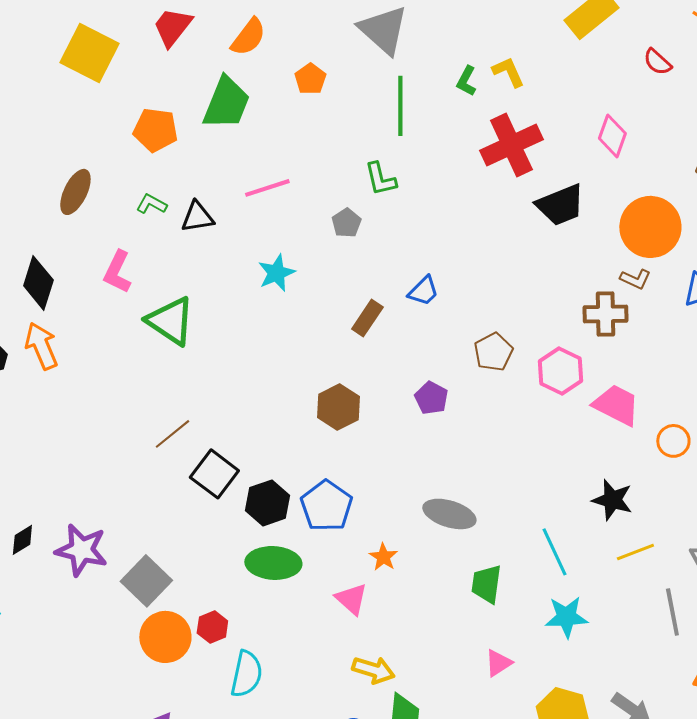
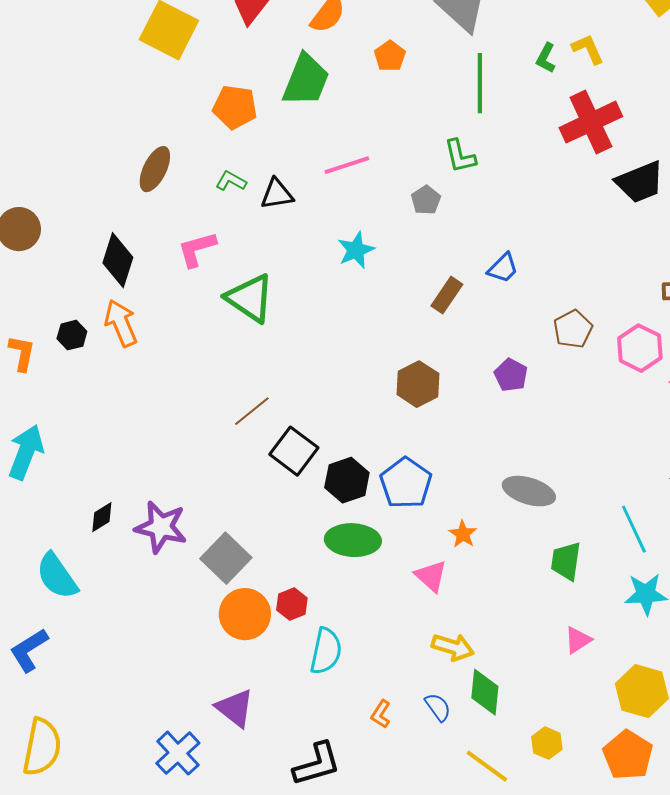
pink L-shape: (117, 272) -> (197, 249), turned 48

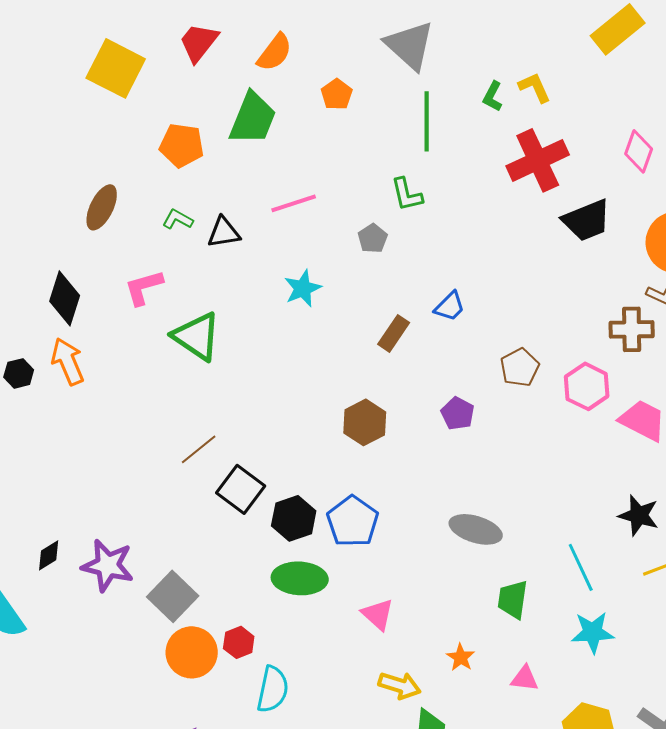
orange star: (463, 534) -> (461, 657), moved
pink triangle: (578, 640) -> (525, 678), turned 40

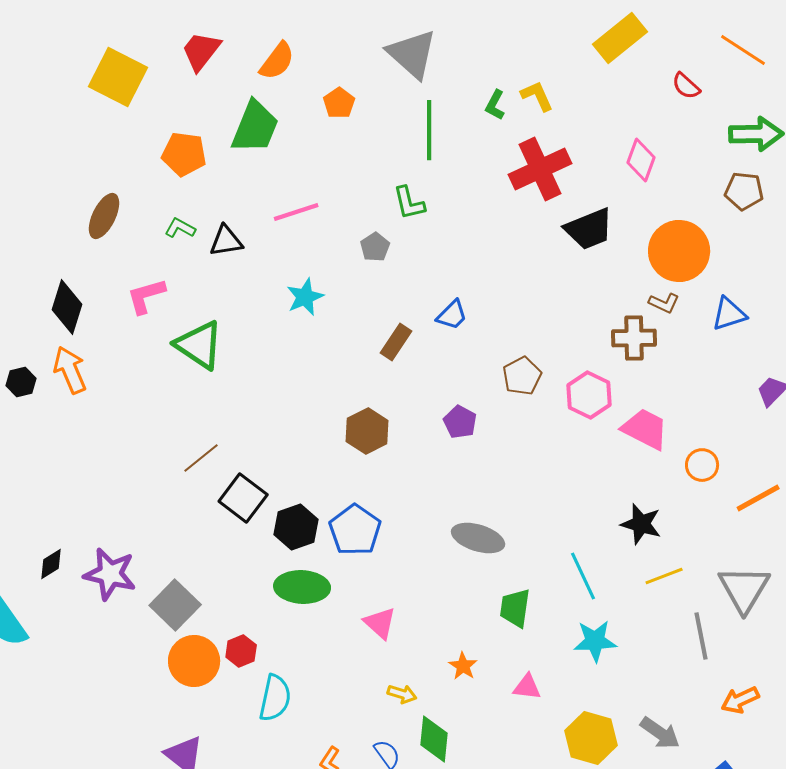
yellow arrow: (400, 685) -> (402, 694), size x0.7

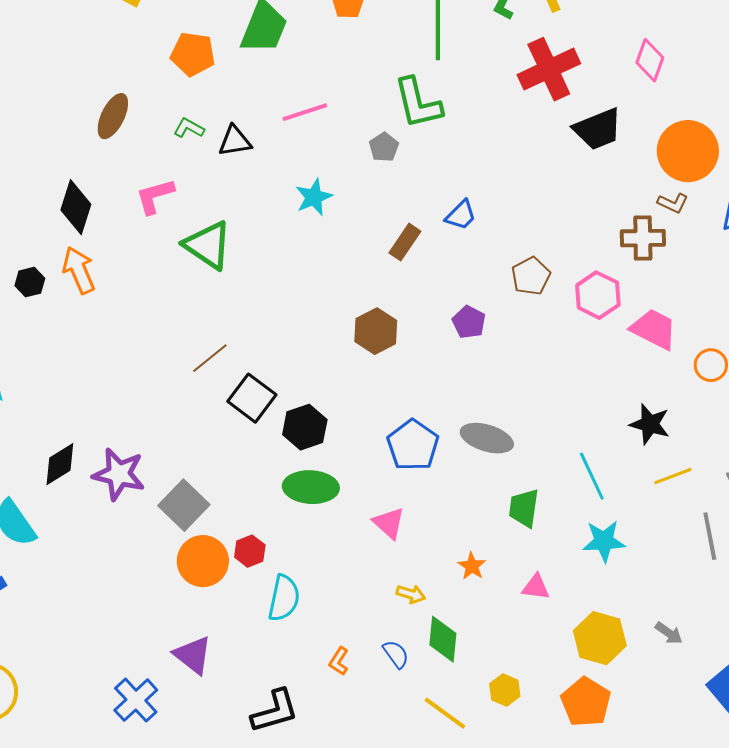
green L-shape: (409, 203) -> (418, 103), size x1.5
blue pentagon: (355, 530) -> (413, 445), moved
black diamond: (51, 564) -> (60, 464), size x1.4
gray arrow: (660, 733) -> (669, 633), size x0.7

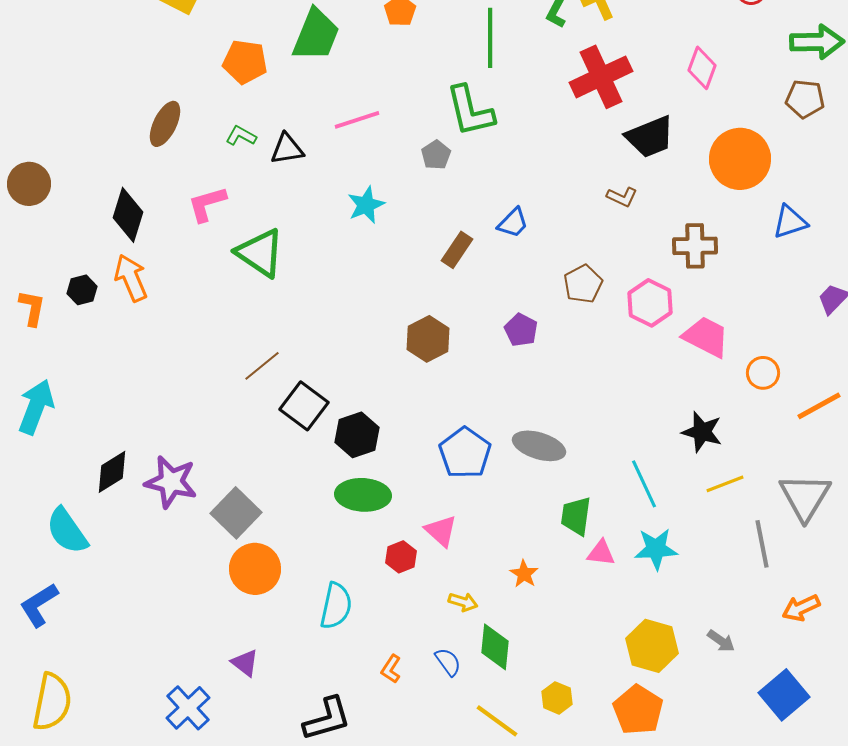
brown L-shape: (673, 203) -> (622, 197), moved
red hexagon: (250, 551) -> (401, 557), moved
pink triangle: (536, 587) -> (601, 553), moved
purple triangle: (193, 655) -> (245, 663), size x0.7

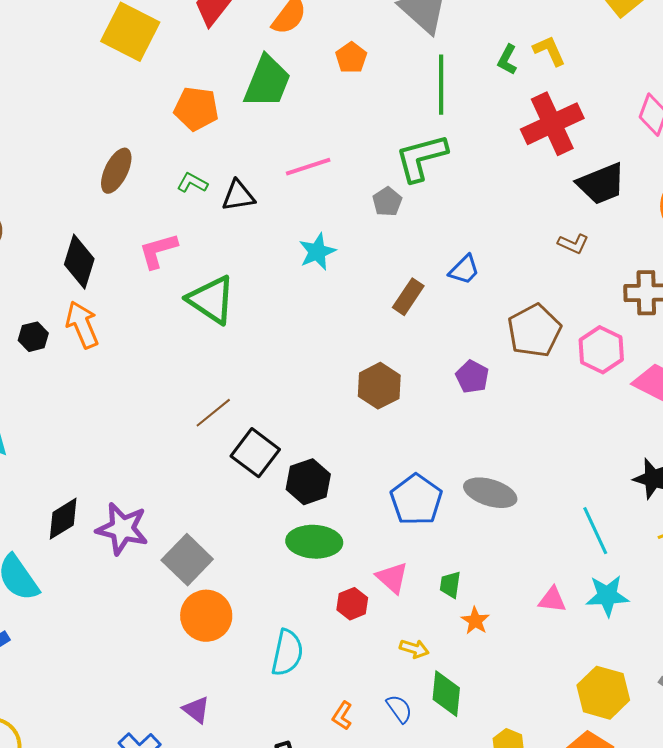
green L-shape: (470, 111) -> (421, 158), turned 88
brown pentagon: (583, 284) -> (534, 331), size x1.4
green trapezoid: (576, 516) -> (450, 585), moved, size x0.7

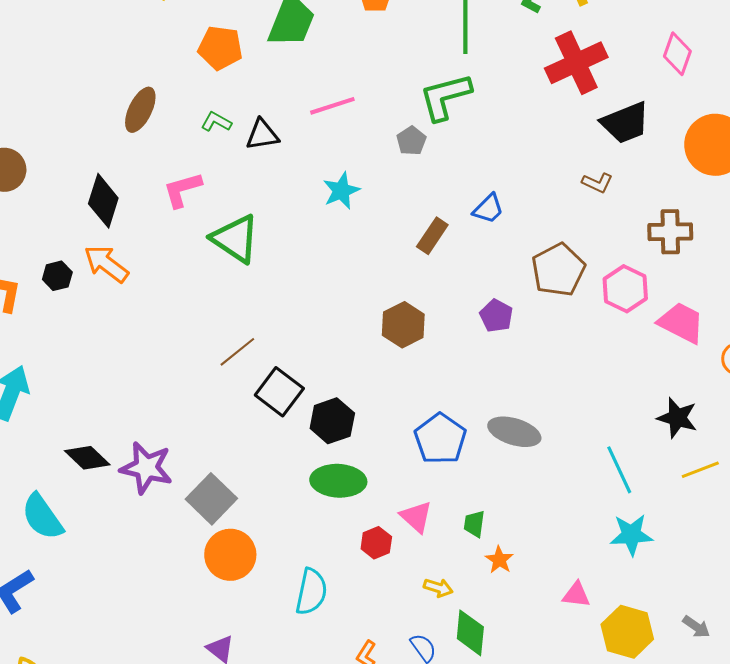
orange arrow: (82, 325) -> (106, 264), turned -30
black diamond: (63, 519) -> (87, 458), turned 75
pink triangle: (552, 600) -> (576, 595), moved

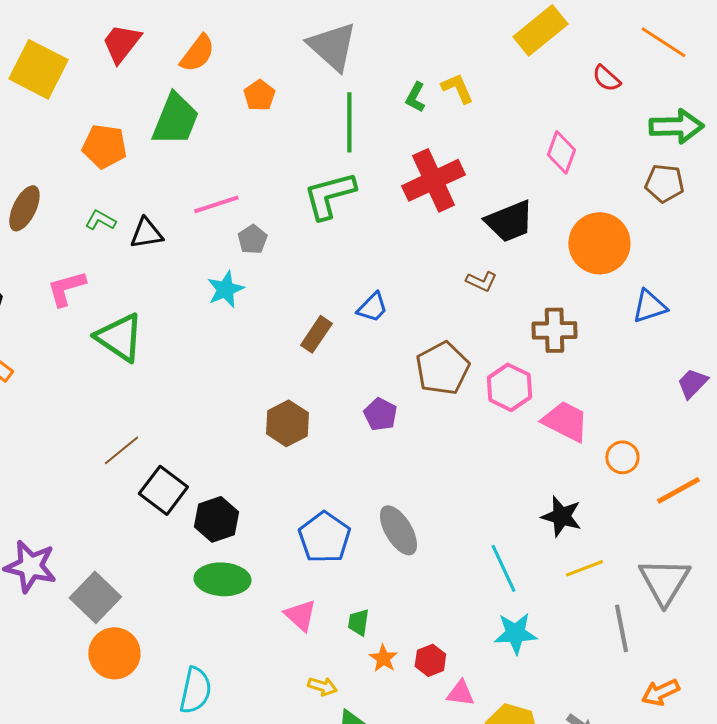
red cross: (576, 63) -> (433, 180), moved
gray pentagon: (411, 141) -> (252, 239), moved
gray ellipse: (514, 432) -> (398, 530), turned 42
red hexagon: (376, 543) -> (430, 660), moved

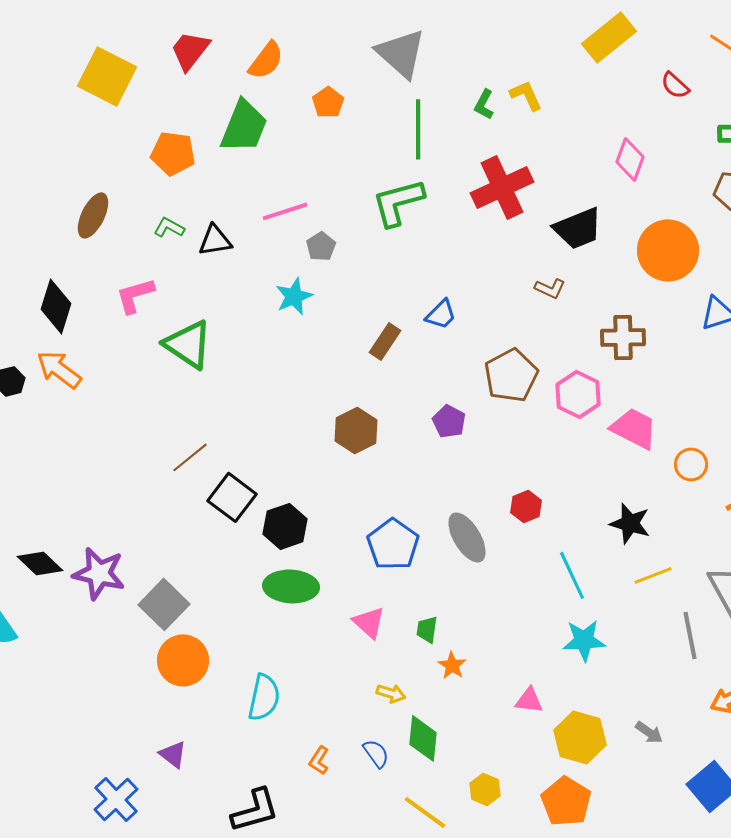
red hexagon: (430, 660) -> (526, 506), moved

